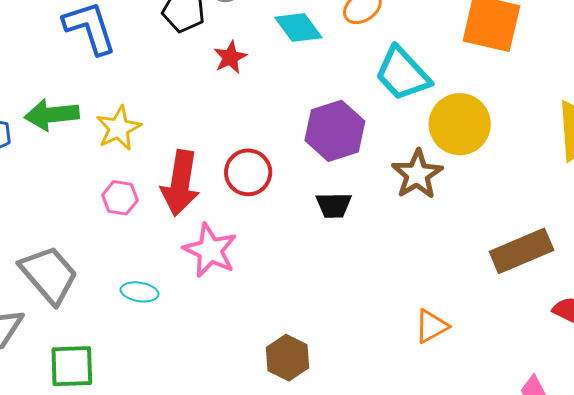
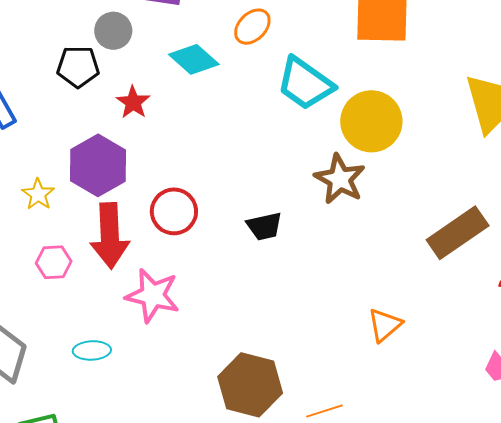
yellow star: (119, 128) -> (38, 194), size x0.7
purple hexagon: (335, 131) -> (98, 165), moved
brown hexagon: (288, 358) -> (250, 385), size x1.4

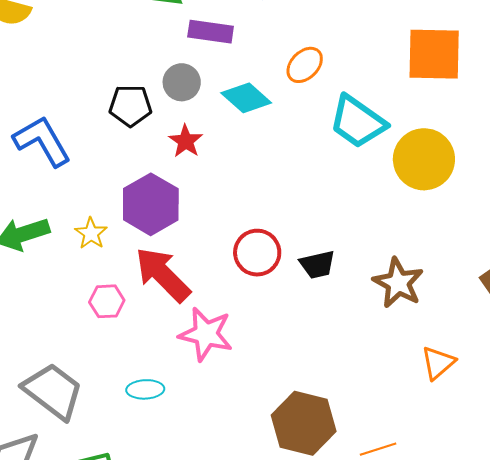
gray circle: (113, 31) -> (182, 82), moved
brown star: (340, 179) -> (398, 283), moved
red circle: (174, 211) -> (257, 253), moved
red arrow: (110, 236) -> (163, 275), turned 138

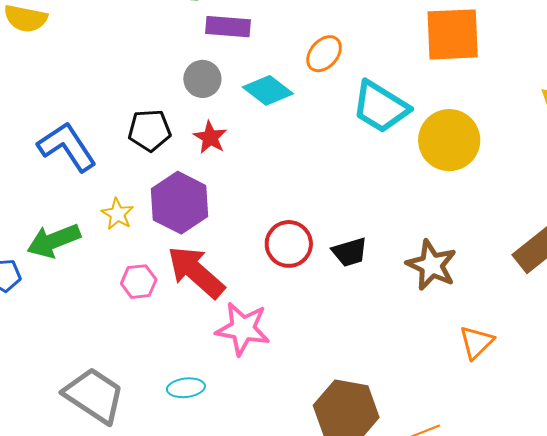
black pentagon: (130, 106) -> (149, 130), moved
yellow star: (91, 233) -> (117, 214), moved
pink hexagon: (107, 301) -> (139, 282), moved

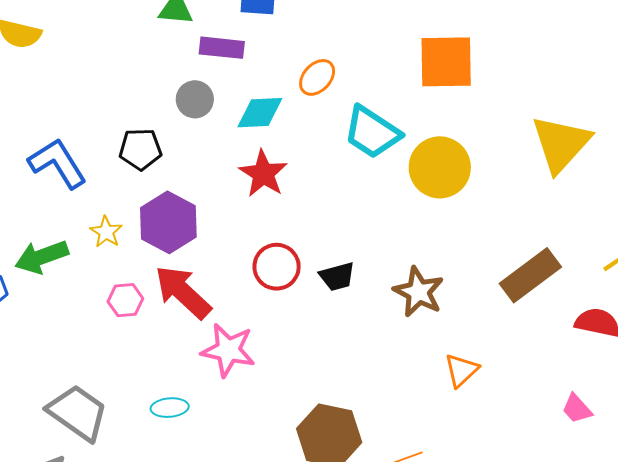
cyan diamond: (268, 90) -> (260, 113), turned -42
red star: (210, 137) -> (263, 174), moved, size x1.4

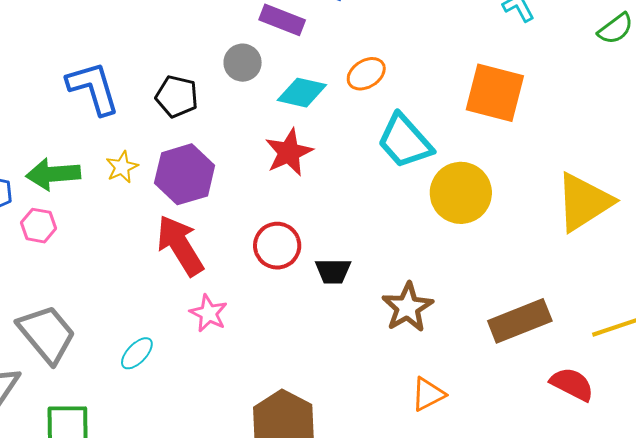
pink hexagon: (125, 300) -> (39, 226), moved
pink star: (228, 350) -> (209, 313), size x0.7
cyan ellipse: (170, 408) -> (137, 353), turned -57

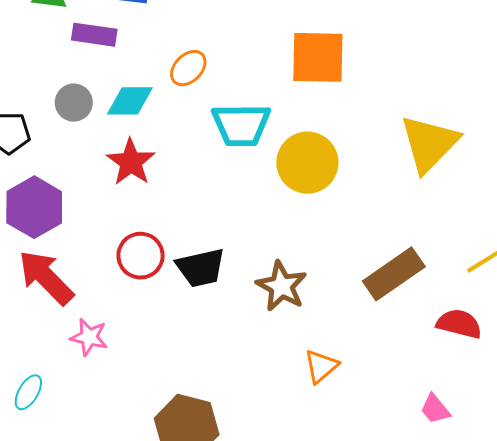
gray circle: (243, 63) -> (74, 103), moved
cyan trapezoid: (405, 141) -> (241, 125), turned -36
black trapezoid: (333, 271) -> (201, 268), size x1.4

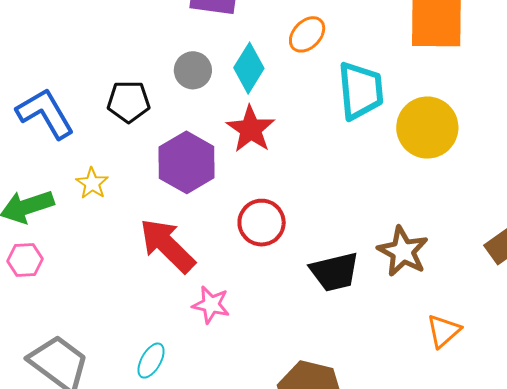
cyan diamond: (130, 101) -> (249, 68), turned -57
cyan trapezoid: (241, 125) -> (361, 91), turned -94
purple hexagon: (34, 207) -> (187, 162), moved
black trapezoid: (201, 268) -> (335, 272), moved

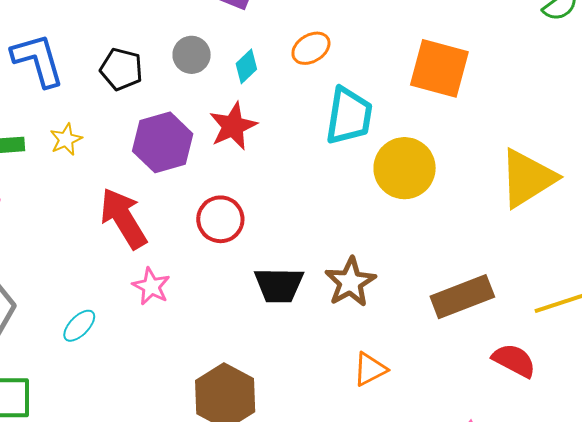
cyan diamond: (249, 68) -> (246, 66), size x0.7

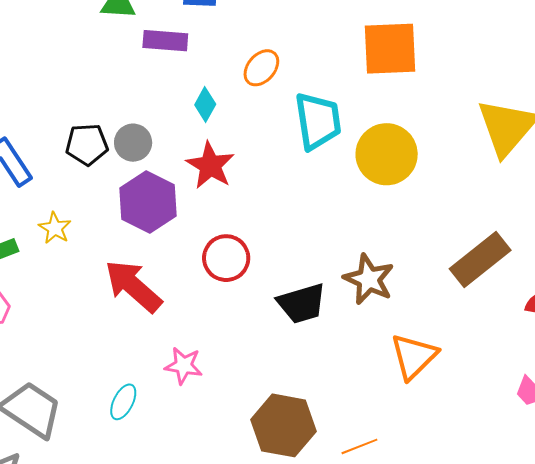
gray circle: (192, 55) -> (133, 143), moved
pink star: (151, 286) -> (184, 366), moved
orange triangle: (370, 369) -> (414, 356), size x1.4

